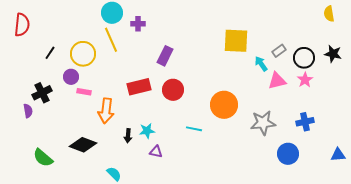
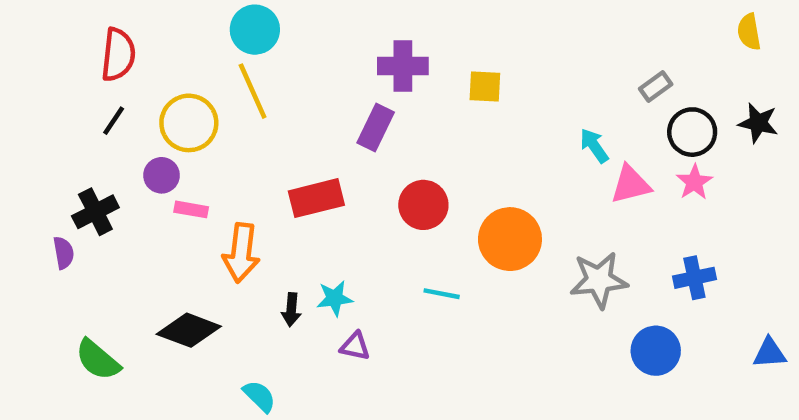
purple cross: (138, 24) -> (403, 66), moved, size x1.5
red semicircle: (22, 25) -> (118, 55), moved
yellow square: (236, 41) -> (485, 86), moved, size x0.6
gray rectangle: (279, 51) -> (656, 86), moved
red circle: (173, 90) -> (423, 205), moved

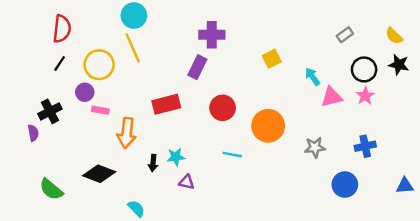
yellow semicircle: (749, 32) -> (394, 36), moved, turned -36
yellow square: (485, 86) -> (272, 59), moved, turned -30
gray rectangle: (656, 86) -> (345, 35), moved
gray star: (599, 280) -> (315, 147), size x0.7

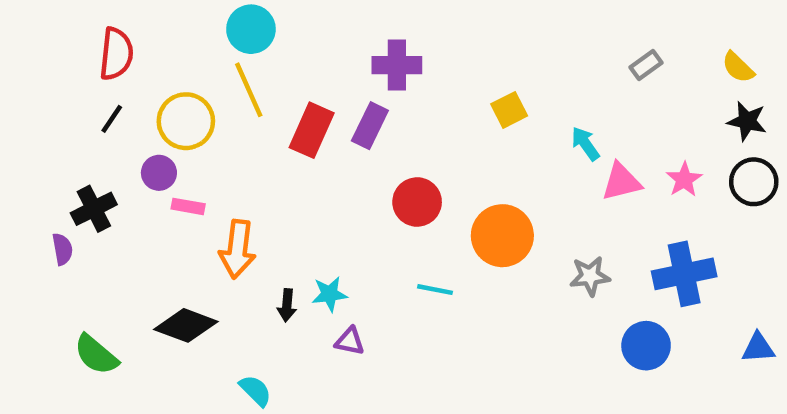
black circle: (364, 69) -> (754, 182), moved
red rectangle: (166, 104) -> (312, 130), moved, turned -52
blue cross: (365, 146) -> (684, 274), size x1.5

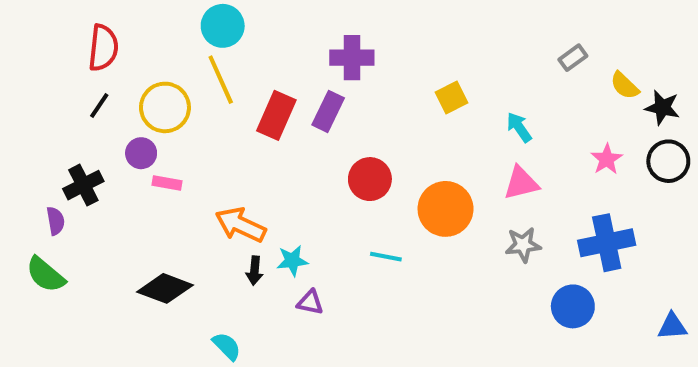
yellow semicircle: (738, 67) -> (625, 86), moved
pink triangle: (621, 182) -> (521, 183), moved
orange arrow: (238, 249) -> (241, 225), moved, turned 108
blue triangle: (758, 348) -> (672, 326), moved
green semicircle: (96, 355) -> (46, 275), moved

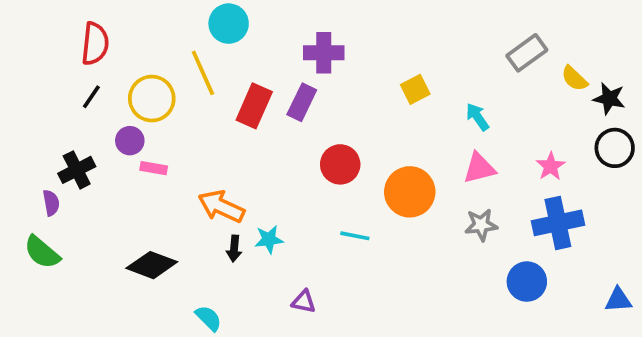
cyan circle: (223, 26) -> (229, 24), moved
gray rectangle: (573, 58) -> (527, 53), size x1.5
pink star: (607, 159) -> (551, 166), moved
purple triangle: (310, 302) -> (304, 302), moved

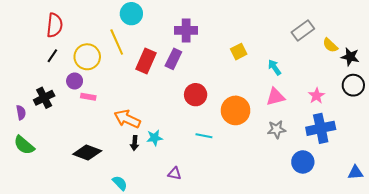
purple semicircle: (51, 203) -> (21, 113), moved

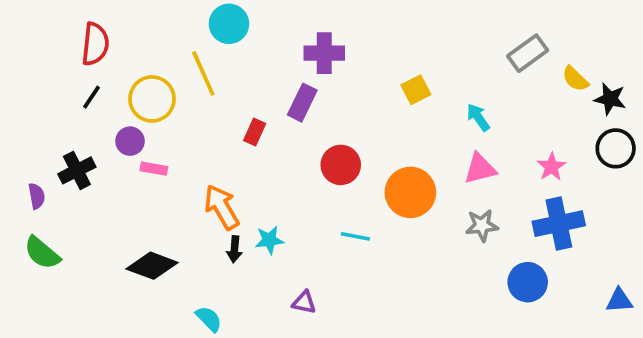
red rectangle: (146, 61) -> (255, 132), moved, size x0.6
orange arrow: (127, 119) -> (222, 207), turned 35

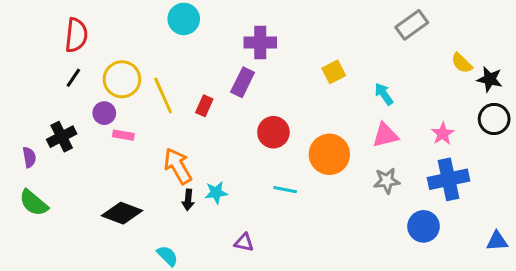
gray rectangle: (528, 53) -> (412, 25), moved
yellow line: (203, 73) -> (163, 95), moved

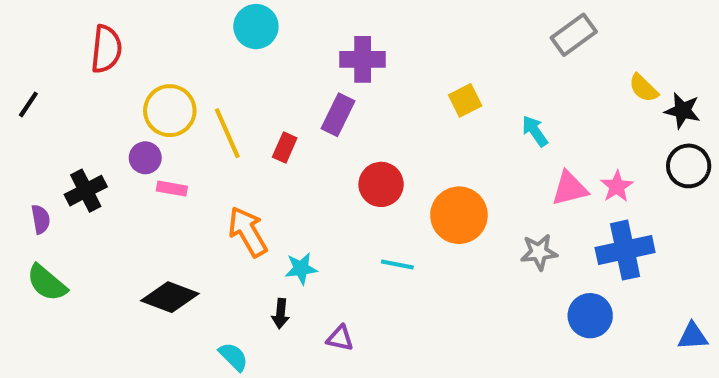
black line: (73, 78) -> (28, 104), moved
pink triangle: (385, 135) -> (570, 189), moved
black arrow: (188, 200) -> (281, 314), moved

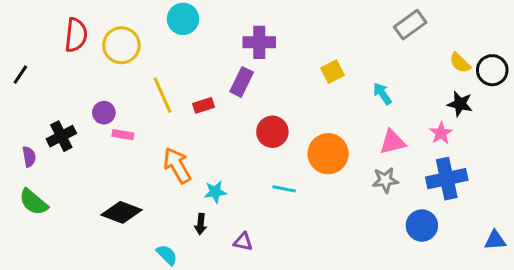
yellow circle: (170, 111) -> (121, 45), moved
black star: (682, 111) -> (460, 104), moved
red rectangle: (285, 148) -> (204, 105), turned 48
black circle: (689, 166) -> (492, 70), moved
pink triangle: (570, 189) -> (393, 142), moved

